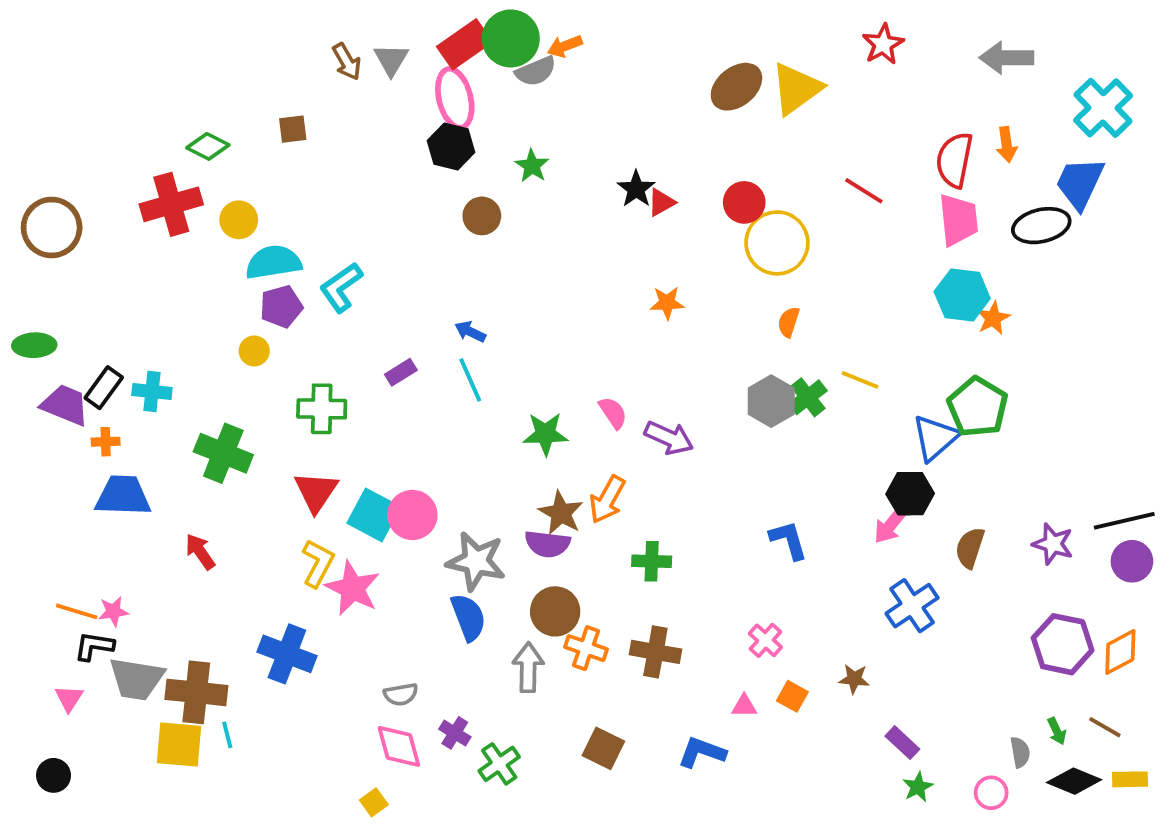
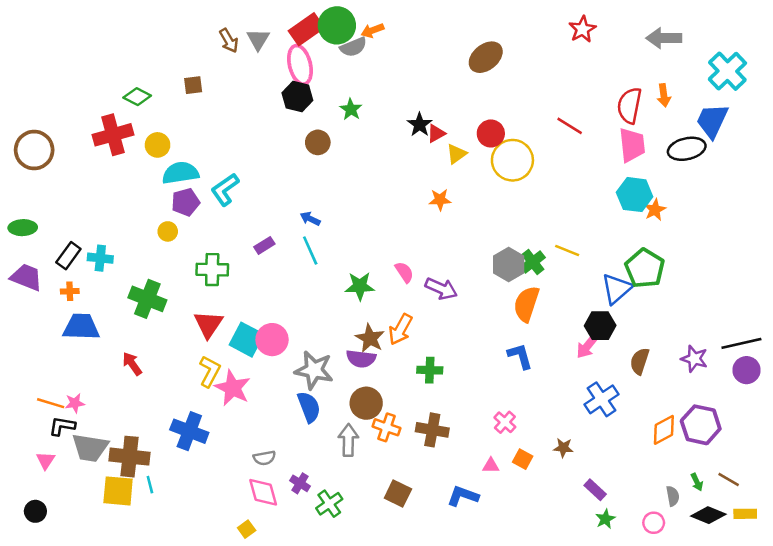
yellow triangle: (796, 89) -> (456, 154), moved, size x0.6
orange semicircle: (789, 322) -> (526, 304), moved, size x1.8
purple trapezoid: (65, 405) -> (26, 277), moved
orange diamond: (1120, 652) -> (664, 430), moved

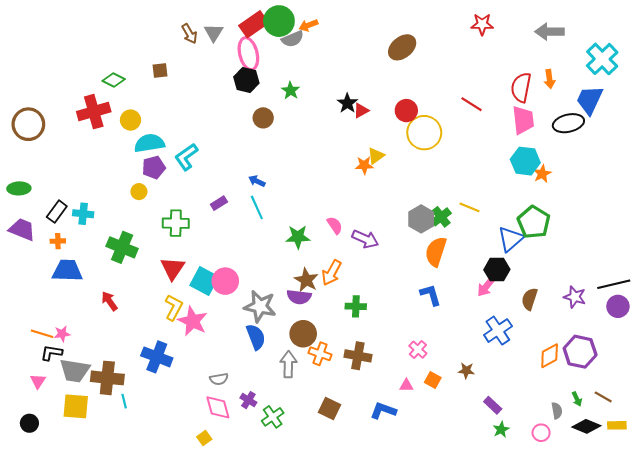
red star: (582, 29) -> (482, 24), turned 30
yellow triangle: (456, 154) -> (376, 156), moved
yellow square: (118, 491) -> (76, 406), moved

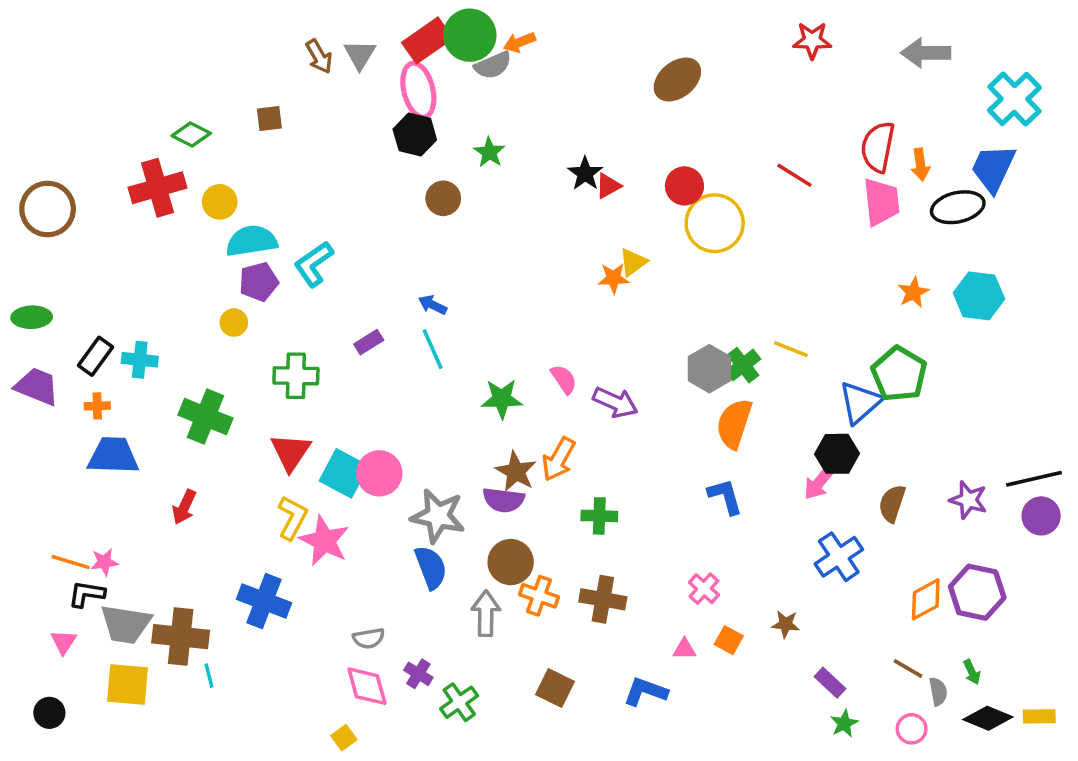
orange arrow: (550, 79) -> (920, 165), moved
cyan hexagon: (525, 161) -> (979, 296), moved
red arrow: (109, 301) -> (184, 507), turned -120
brown line: (603, 397) -> (908, 668), moved

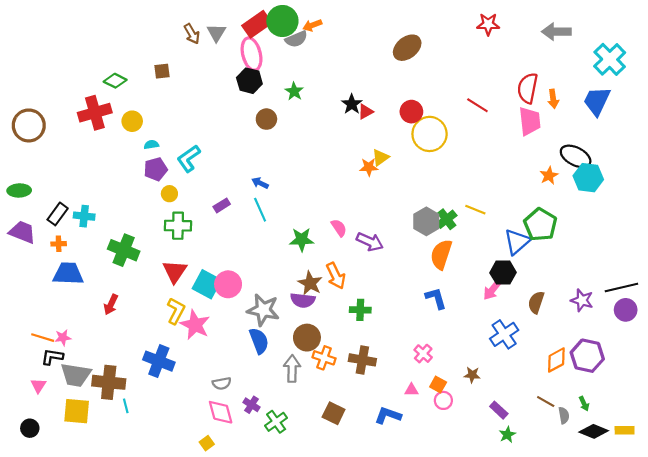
black ellipse: (958, 207) -> (576, 156), moved, turned 40
cyan semicircle: (252, 241) -> (151, 145), size x0.5
yellow circle: (234, 323) -> (169, 194), moved
orange arrow: (559, 459) -> (336, 276), turned -55
pink circle: (912, 729) -> (443, 400), moved

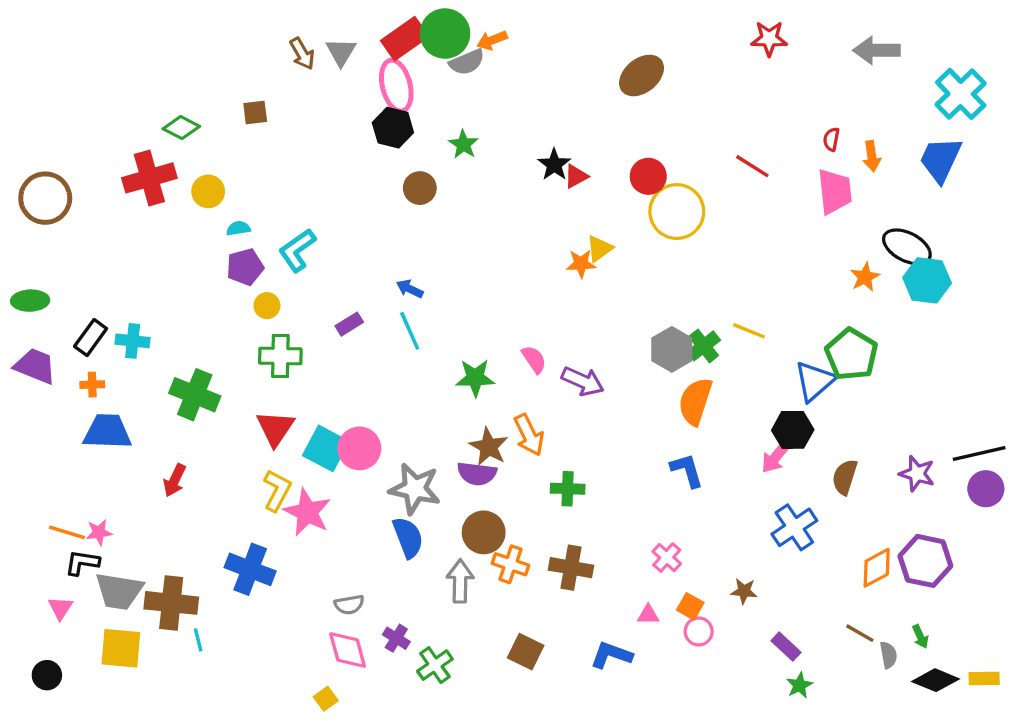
red semicircle: (528, 88) -> (831, 139), size x0.5

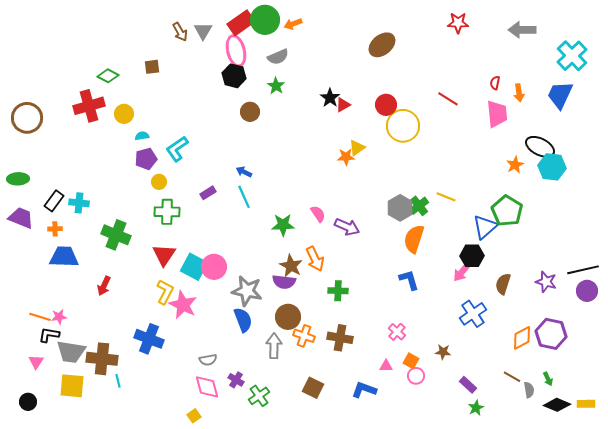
gray semicircle: (467, 62) -> (278, 57), moved

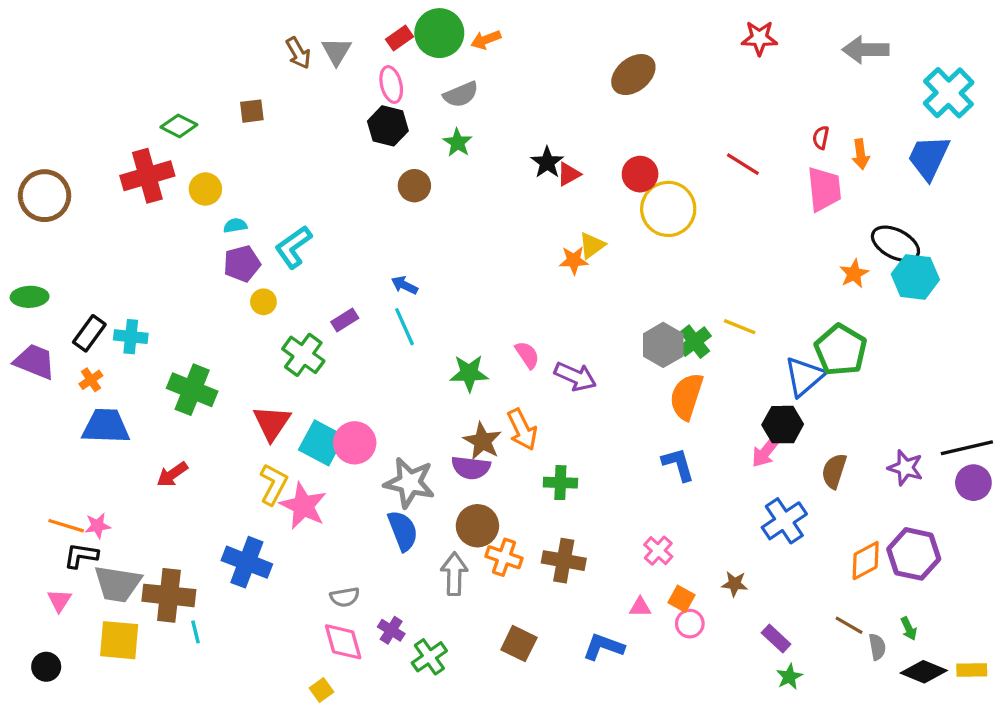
red rectangle: (241, 23) -> (399, 38), size x0.6
pink ellipse: (236, 51) -> (391, 85), size x0.7
green cross: (167, 212) -> (303, 355), moved, turned 35
orange cross: (55, 229) -> (91, 380), turned -32
red arrow: (104, 286) -> (172, 474), turned 30

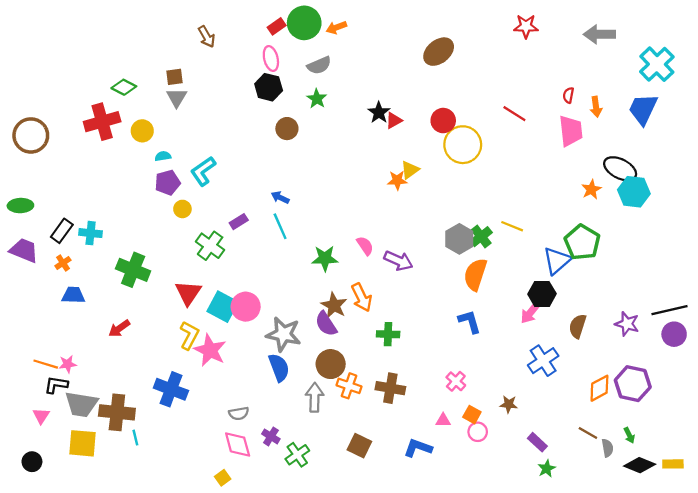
gray triangle: (336, 51) -> (177, 98), moved
blue trapezoid: (106, 426) -> (73, 295), size x0.7
purple semicircle: (471, 468) -> (326, 324), turned 50

